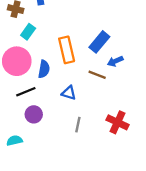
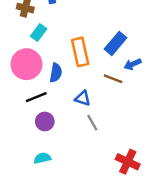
red cross: (118, 122) -> (128, 162), moved
gray line: (78, 125) -> (92, 123), moved, turned -42
cyan semicircle: (14, 140) -> (42, 158), moved

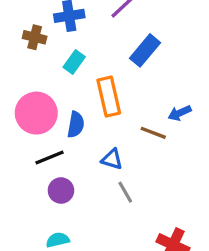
cyan rectangle: (39, 32) -> (74, 62), moved
blue rectangle: (115, 43) -> (145, 50), moved

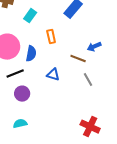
orange rectangle: (109, 97) -> (51, 37), size x0.6
gray line: (125, 192) -> (88, 80), moved

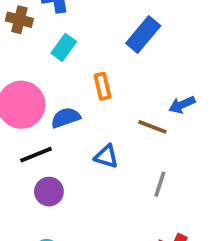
blue semicircle: (31, 54) -> (66, 118), turned -119
gray line: (88, 80) -> (160, 184), moved, turned 48

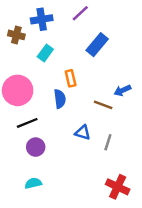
blue semicircle: (66, 118) -> (60, 99), moved, turned 102
blue triangle: (106, 156) -> (83, 133), moved

